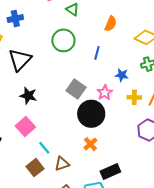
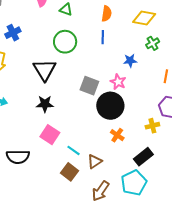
blue line: (97, 53) -> (103, 37), moved
black triangle: (20, 60) -> (45, 70), moved
yellow cross: (134, 97) -> (152, 126), moved

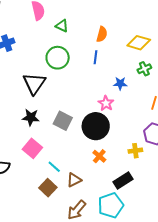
gray square: (89, 86) -> (63, 121), moved

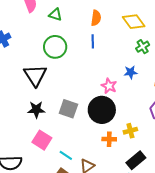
yellow diamond: (139, 43) -> (134, 22), turned 45
blue star: (120, 83) -> (131, 72), moved
yellow cross: (135, 151) -> (130, 131), moved
orange cross: (99, 156) -> (109, 139), turned -32

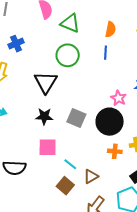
green triangle: (55, 15) -> (70, 23), size x1.5
pink square: (42, 140) -> (48, 147), turned -36

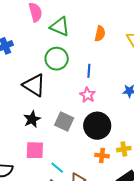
blue line: (105, 53) -> (89, 71), moved
black triangle: (46, 82) -> (34, 85), turned -30
pink star: (118, 98) -> (87, 95), moved
black star: (44, 116) -> (32, 119), turned -30

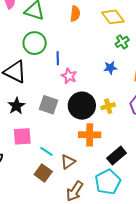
blue line: (89, 71) -> (58, 58), moved
yellow cross: (124, 149) -> (108, 106), moved
orange cross: (102, 156) -> (90, 135), size x1.5

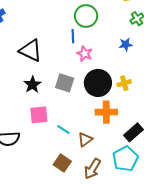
green circle: (35, 43) -> (86, 16), moved
brown square: (43, 173) -> (62, 163), moved

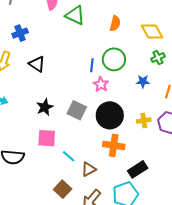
green circle: (86, 16) -> (114, 59), moved
black triangle: (30, 50) -> (37, 64), moved, size x0.7
yellow cross: (124, 83) -> (144, 121), moved

